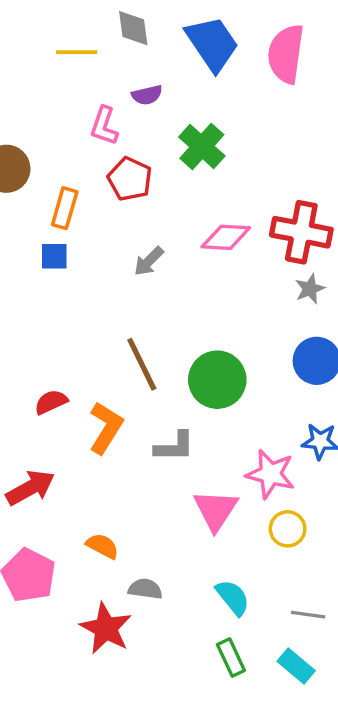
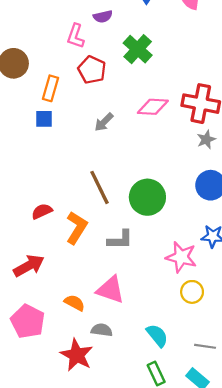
pink triangle: (216, 510) -> (110, 290), moved, turned -44

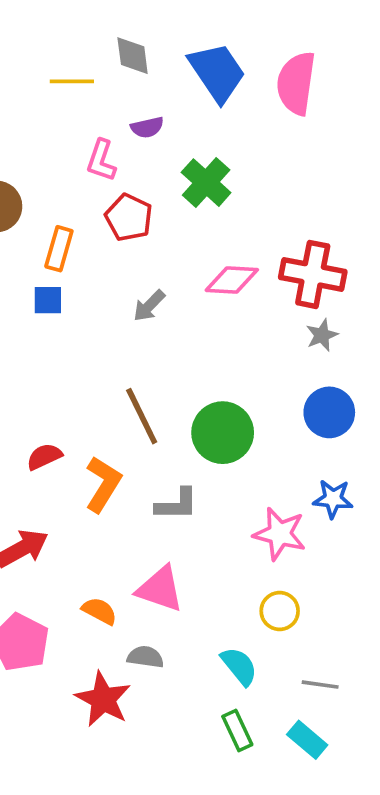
yellow circle: (192, 292) -> (280, 611), moved

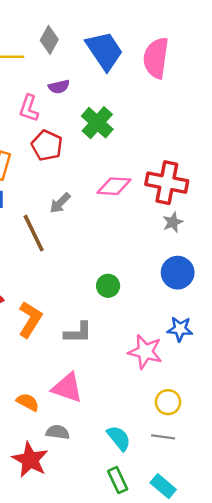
gray diamond: (133, 56) -> (49, 40), turned 36
brown line: (142, 416) -> (34, 233), moved
green circle: (223, 433) -> (108, 286), size x0.6
yellow circle: (280, 611) -> (168, 402), moved
gray line: (320, 685) -> (163, 437), moved

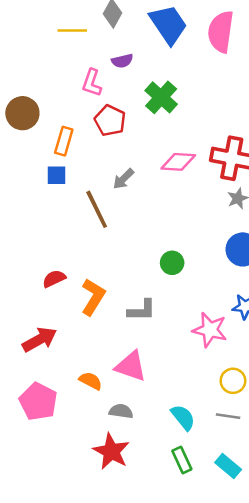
red star: (30, 460) -> (111, 451), moved

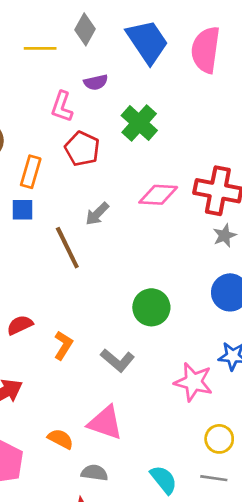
green circle: (172, 263) -> (151, 307), size x1.4
orange L-shape: (93, 297) -> (63, 345), size x0.7
gray L-shape: (142, 310) -> (117, 360), turned 40

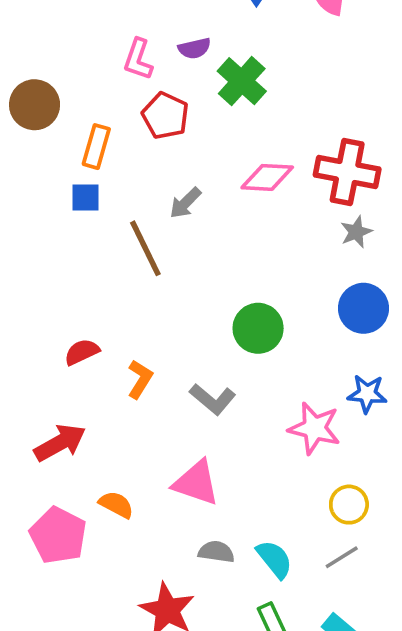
purple semicircle: (96, 82) -> (194, 48), moved
orange semicircle: (61, 439) -> (116, 505), moved
gray semicircle: (94, 473) -> (216, 552), moved
gray line: (214, 478) -> (342, 557), turned -40

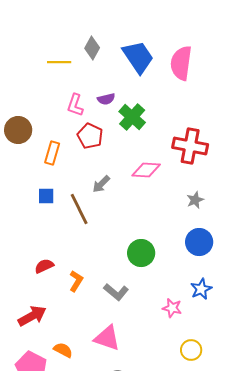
red cross: (347, 172) -> (190, 146), moved
blue square: (85, 197) -> (46, 196), moved
blue star: (367, 394) -> (201, 289), turned -30
pink star: (314, 428) -> (172, 308), size x0.7

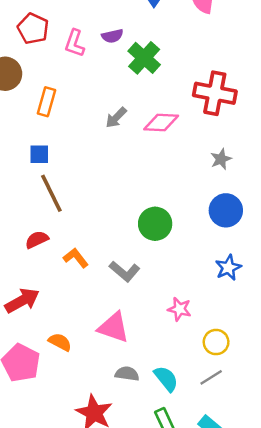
red pentagon: (90, 136) -> (33, 29), moved
gray arrow: (101, 184) -> (116, 118), moved
brown line: (79, 209) -> (51, 193), moved
orange L-shape: (76, 281) -> (76, 258), turned -70
pink star: (172, 308) -> (179, 309), moved

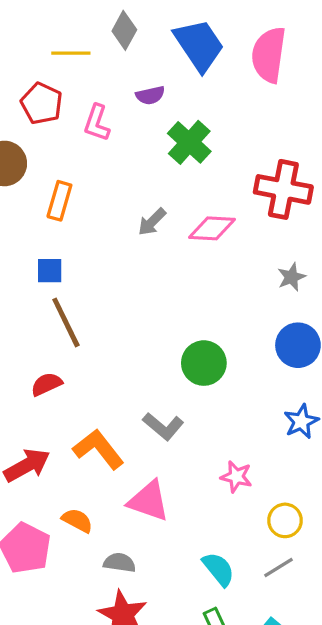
purple semicircle: (112, 36) -> (150, 95), moved
orange L-shape: (76, 258) -> (98, 449), moved, size x1.5
gray semicircle: (127, 374) -> (119, 563), moved

